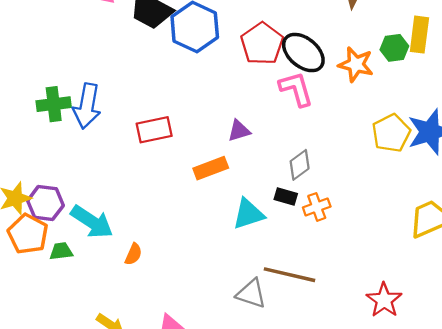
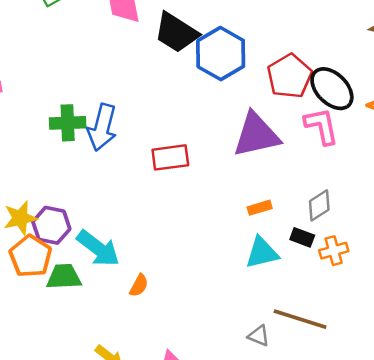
purple triangle: (239, 131) -> (256, 135), moved, size x2.0
orange rectangle: (211, 168) -> (260, 208), moved, size x0.7
green trapezoid: (61, 251) -> (64, 277), size x1.4
gray triangle: (251, 294) -> (259, 336), size x0.7

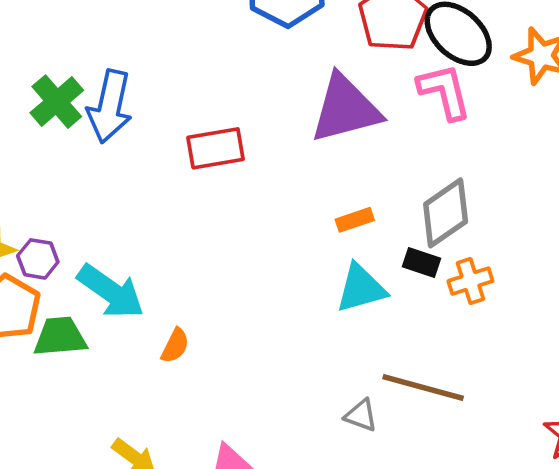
green cross: (68, 123) -> (57, 102), turned -36
gray diamond: (319, 205) -> (446, 213), size x1.4
purple hexagon: (51, 225) -> (38, 259), size x0.7

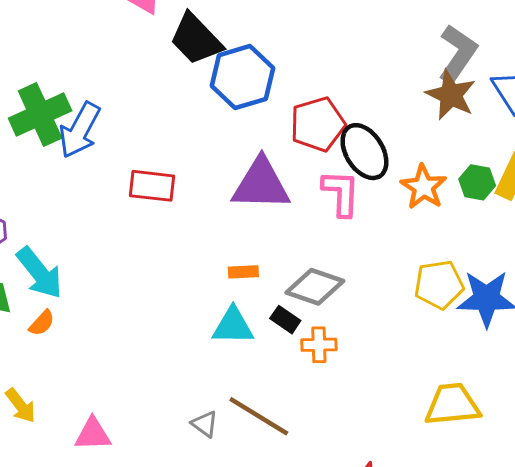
green cross: (57, 102) -> (40, 114), size x1.4
gray diamond: (446, 213) -> (315, 287), turned 38
orange semicircle: (175, 346) -> (42, 323), moved

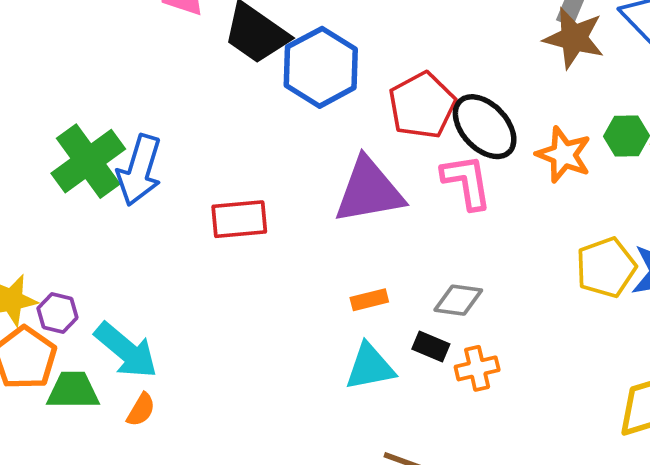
gray diamond: (315, 287) -> (458, 300), size x0.7

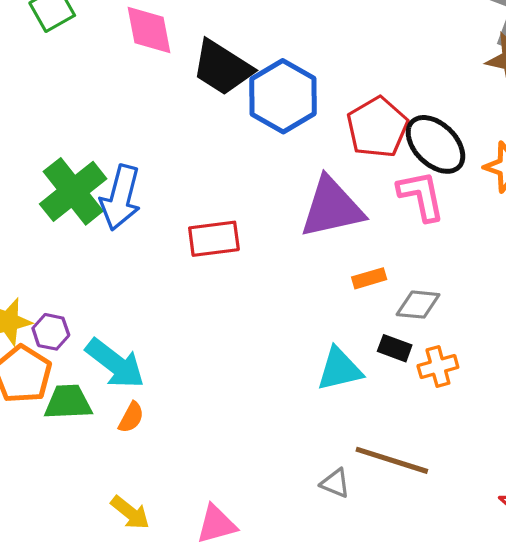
orange rectangle: (369, 300) -> (369, 278), moved

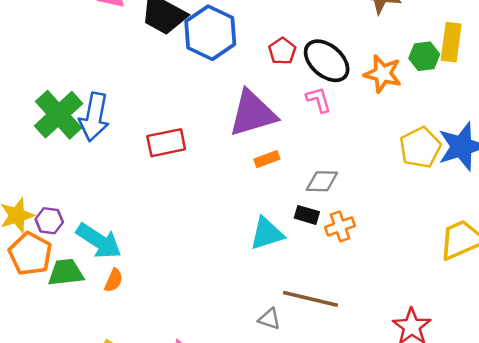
red pentagon: (377, 127) -> (282, 51), size x0.6
pink L-shape: (421, 196) -> (319, 100), size x0.7
orange rectangle: (369, 278) -> (267, 159), moved

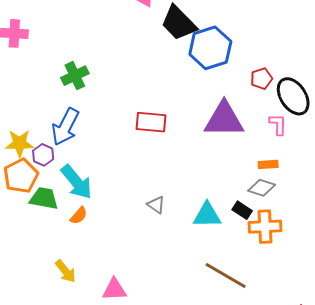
green cross: (59, 115) -> (75, 76), size x0.7
blue arrow: (94, 117) -> (65, 127), moved
orange rectangle: (267, 159) -> (268, 164), moved
orange cross: (340, 226) -> (265, 227), size x1.4
gray triangle: (269, 319) -> (156, 205), moved

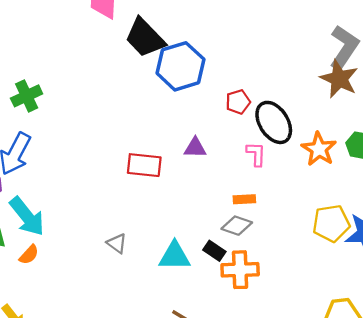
purple triangle: (224, 120) -> (195, 148), size x0.5
red rectangle: (151, 122) -> (144, 165), moved

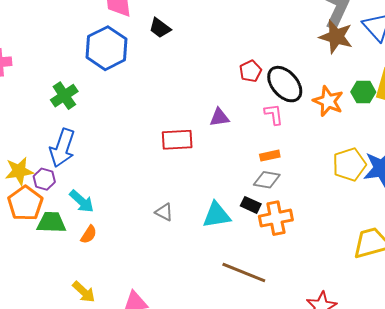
black trapezoid: (145, 38) -> (160, 28), size x0.6
blue hexagon: (180, 66) -> (106, 48), moved
cyan arrow: (27, 216) -> (82, 201), size x0.7

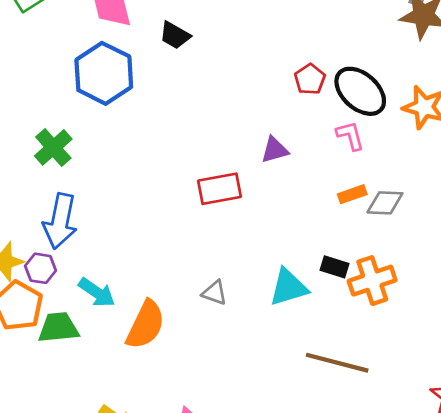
gray diamond: (267, 180) -> (385, 203), moved
orange semicircle: (89, 234) -> (146, 325), moved, size x1.8

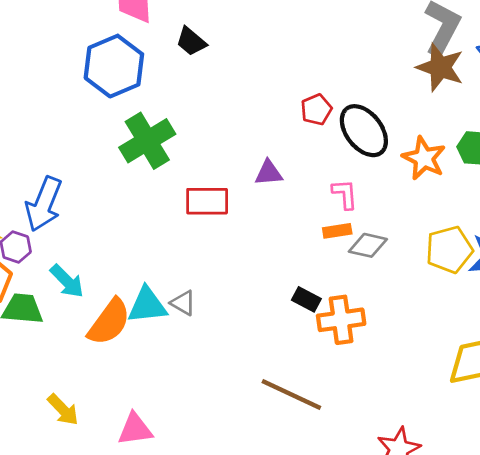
pink L-shape: (350, 136) -> (345, 194), moved
green cross: (53, 147) -> (147, 141), moved, size x1.4
cyan triangle: (288, 287) -> (147, 305), moved

